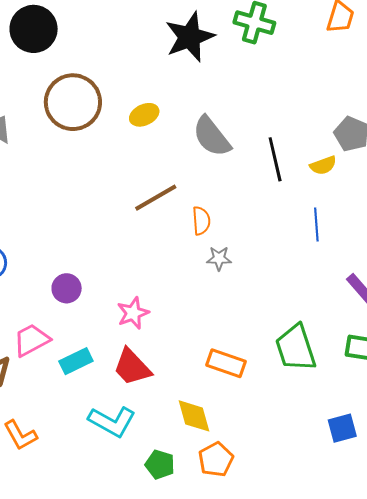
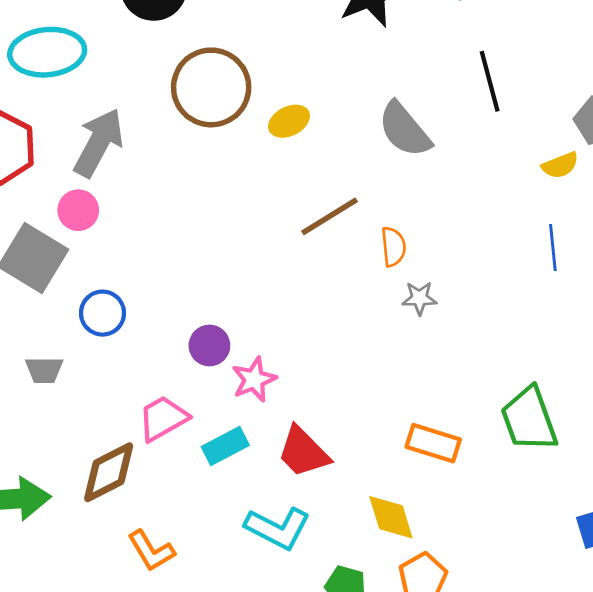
yellow ellipse: (144, 115) -> (289, 121), moved
black line: (275, 159) -> (490, 81), moved
pink star: (133, 313) -> (254, 379), moved

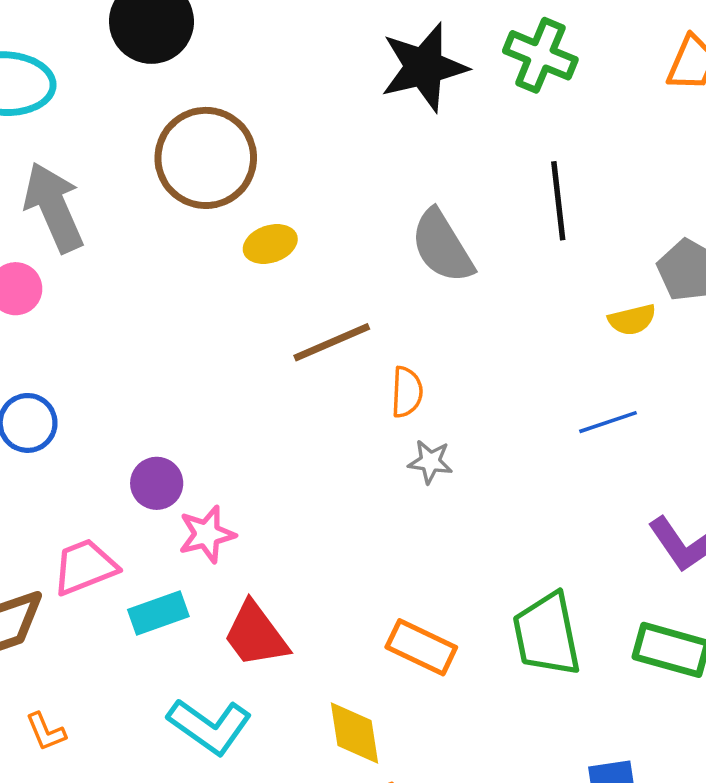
yellow ellipse: (289, 121) -> (270, 244), moved
gray arrow: (99, 143) -> (54, 207), turned -60
blue line: (553, 247) -> (608, 422), turned 69
orange L-shape: (151, 551) -> (46, 732), size x0.7

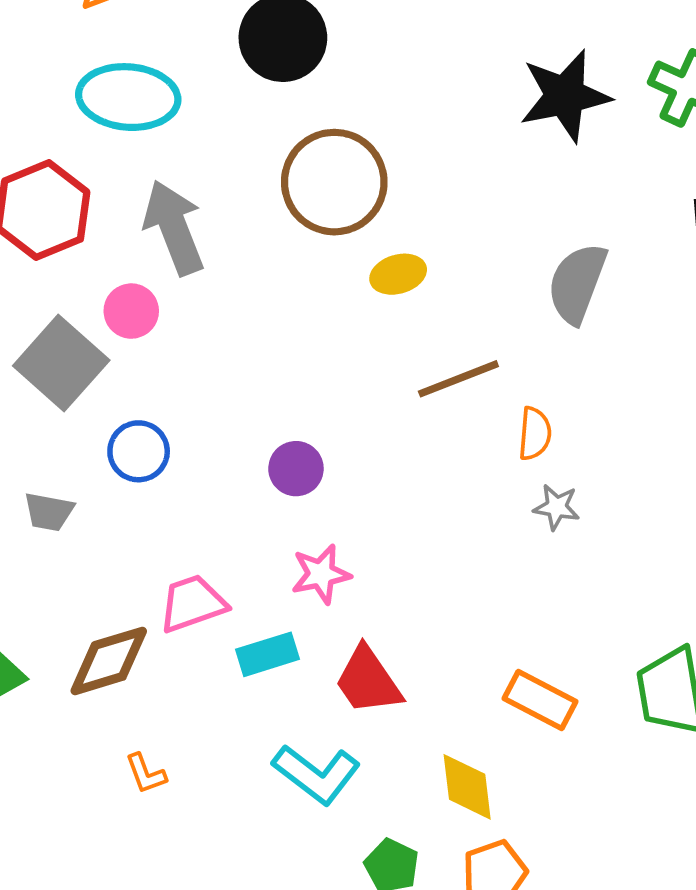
gray semicircle: (442, 246) -> (577, 283), turned 50
purple circle: (157, 483) -> (296, 469), moved

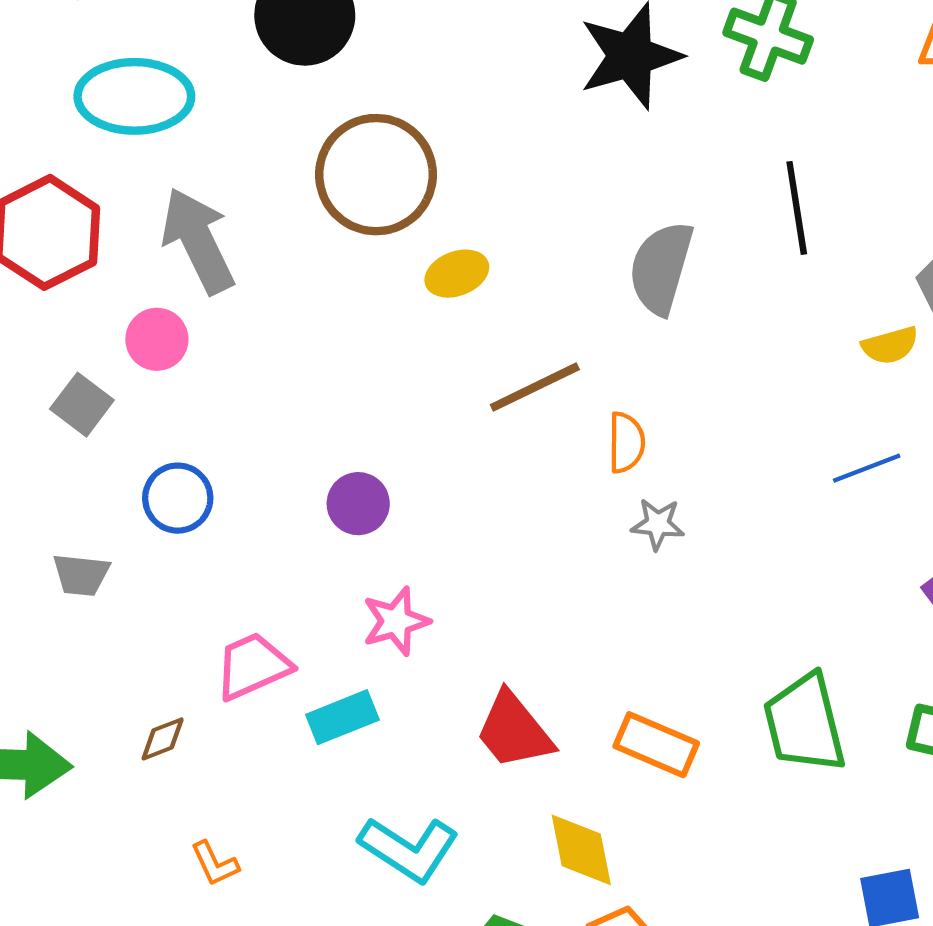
gray square: (61, 363) -> (82, 405), size x0.6
brown diamond: (109, 661) -> (163, 739), size x0.5
red trapezoid: (368, 681) -> (514, 731), moved

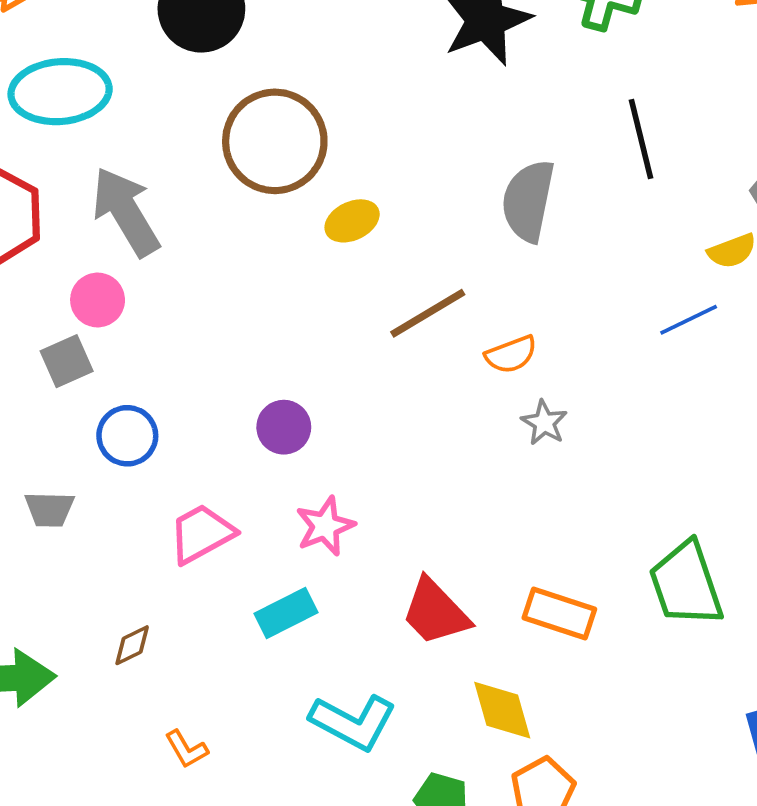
gray square: (82, 405) -> (67, 361), moved, turned 34
orange semicircle: (626, 442) -> (511, 354), turned 74
blue line: (867, 468) -> (689, 320), moved
gray star: (658, 524) -> (544, 423), turned 30
pink trapezoid: (253, 666) -> (201, 534), moved

